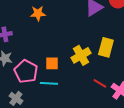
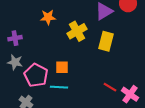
yellow rectangle: (106, 47) -> (106, 41), moved
yellow cross: (81, 55) -> (77, 31), moved

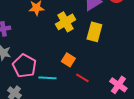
orange square: (62, 67) -> (68, 60), moved, turned 32
red line: (110, 87) -> (82, 78), moved

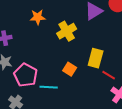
yellow rectangle: (94, 32) -> (96, 58), moved
red line: (82, 78) -> (109, 75), moved

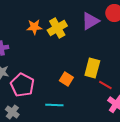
yellow cross: (67, 31) -> (57, 28), moved
cyan line: (49, 87) -> (54, 105), moved

